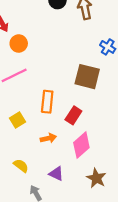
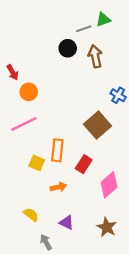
brown square: (87, 77) -> (97, 125), turned 35
yellow square: (18, 120) -> (37, 163), moved, turned -35
pink diamond: (81, 145) -> (109, 185), moved

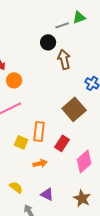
brown arrow: (95, 56) -> (64, 59), moved

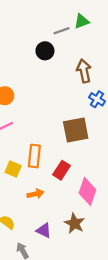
brown arrow: (64, 59) -> (84, 71), moved
brown square: (74, 109) -> (76, 130), turned 30
pink diamond: (84, 161) -> (88, 191), turned -30
brown star: (82, 198) -> (75, 223), moved

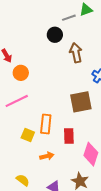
brown arrow: (84, 71) -> (76, 53), moved
red rectangle: (62, 170) -> (69, 136), turned -35

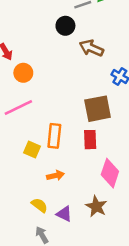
brown arrow: (76, 53) -> (91, 48), turned -54
red rectangle: (69, 136) -> (90, 140), moved
yellow semicircle: (23, 180) -> (39, 205), moved

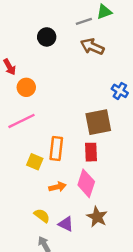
black circle: (65, 26) -> (47, 37), moved
brown arrow: (91, 48) -> (92, 47), moved
pink diamond: (110, 173) -> (86, 183), moved

